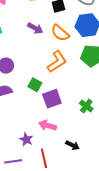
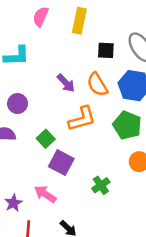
purple arrow: (35, 28) -> (66, 83), moved
purple square: (52, 99) -> (61, 163), turned 30

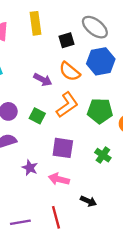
green pentagon: (127, 125) -> (100, 111), moved
green square: (46, 139) -> (37, 116), moved
purple star: (13, 203) -> (30, 168), moved

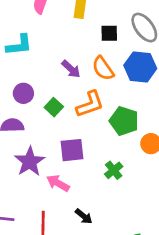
purple square: (63, 148) -> (72, 150), turned -30
purple star: (30, 168) -> (30, 162), size x1.6

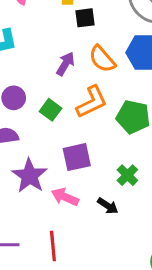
black square: (109, 33) -> (85, 18), moved
purple arrow: (71, 69) -> (65, 64), turned -96
black arrow: (84, 216) -> (108, 206), moved

